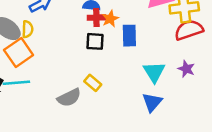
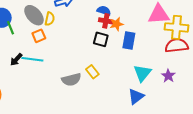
orange square: (19, 53) -> (39, 36), size x0.6

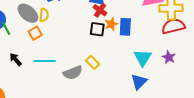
red cross: (106, 21) -> (100, 10), turned 32
orange star: (117, 24) -> (111, 24), moved
cyan line: (32, 59) -> (45, 61), moved
black arrow: (16, 60) -> (16, 59), turned 104

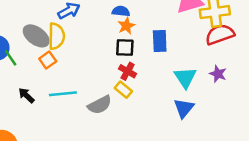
red cross: (100, 10) -> (128, 71), moved
yellow semicircle: (44, 15) -> (56, 36), size x1.5
orange star: (111, 24) -> (126, 26), moved

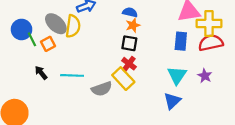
blue rectangle: (160, 41) -> (181, 41), moved
orange square: (48, 60) -> (48, 44), moved
yellow rectangle: (123, 90) -> (123, 79), size x1.5

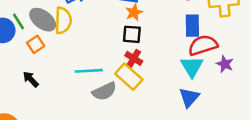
green line: (32, 39) -> (19, 21), moved
red semicircle: (211, 43) -> (203, 45), moved
cyan line: (72, 75) -> (89, 71), moved

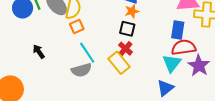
orange square: (36, 44) -> (77, 26), moved
purple star: (225, 64) -> (199, 66), size x1.5
cyan line: (89, 71) -> (87, 53), turned 50
gray semicircle: (104, 91) -> (81, 70), moved

